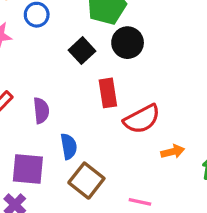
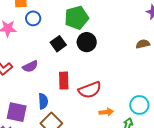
red rectangle: (108, 93) -> (64, 81), moved
purple semicircle: (41, 111) -> (30, 66), moved, turned 63

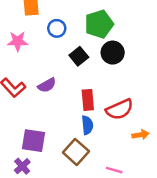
blue circle: (33, 18) -> (57, 28), moved
blue semicircle: (43, 101) -> (87, 125), moved

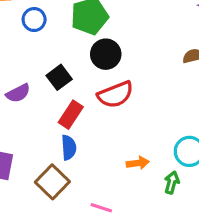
black square: (79, 56) -> (59, 77), moved
red rectangle: (88, 100) -> (71, 115), turned 36
red semicircle: (120, 109) -> (115, 95), moved

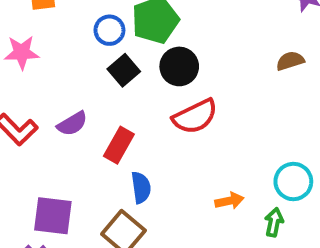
blue circle: (34, 20) -> (109, 30), moved
black square: (59, 77) -> (124, 70), moved
red rectangle: (71, 115) -> (119, 145), moved

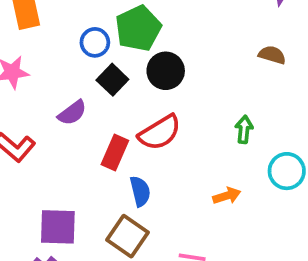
brown semicircle: (290, 61) -> (272, 55), turned 40
red semicircle: (195, 116) -> (160, 133), moved
purple semicircle: (72, 124) -> (72, 113), moved
green arrow: (274, 222) -> (244, 129), moved

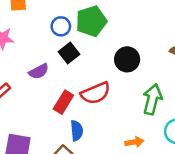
black circle: (166, 71) -> (127, 59), moved
green arrow: (244, 129) -> (152, 99), size x1.6

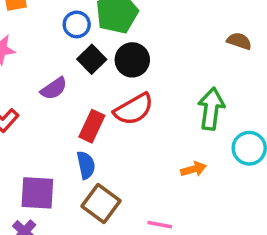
black circle: (127, 59) -> (132, 60), moved
blue semicircle: (77, 131) -> (86, 165), moved

